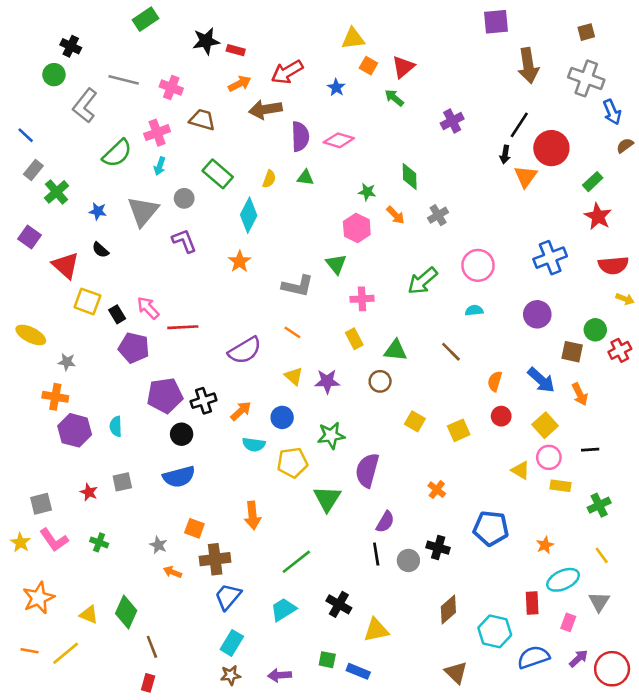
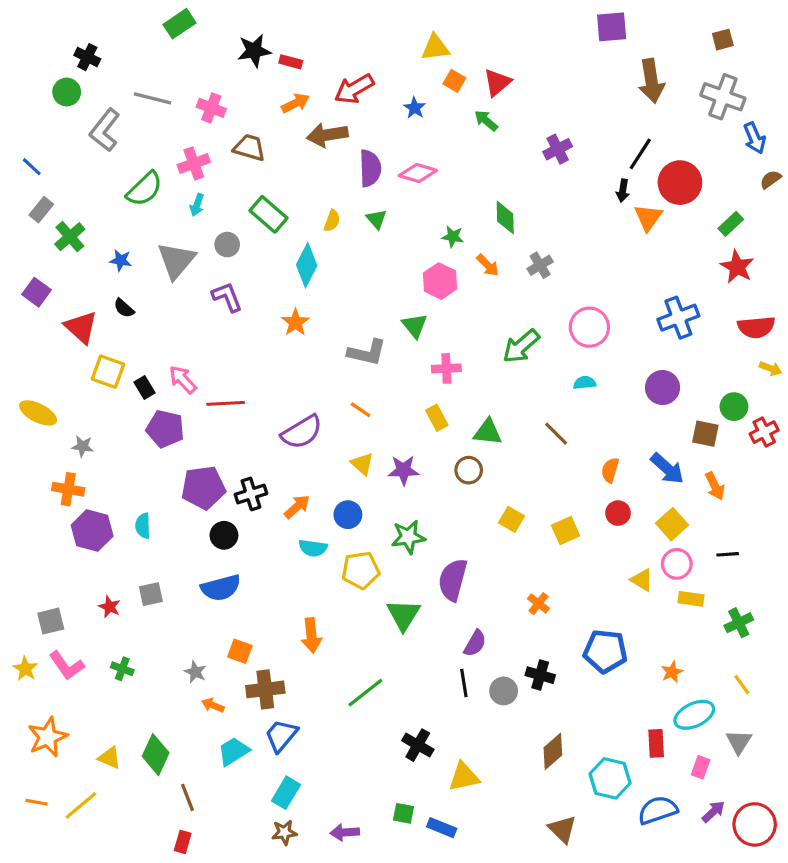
green triangle: (305, 178) -> (376, 219), turned 42
cyan trapezoid: (283, 609) -> (233, 751), moved

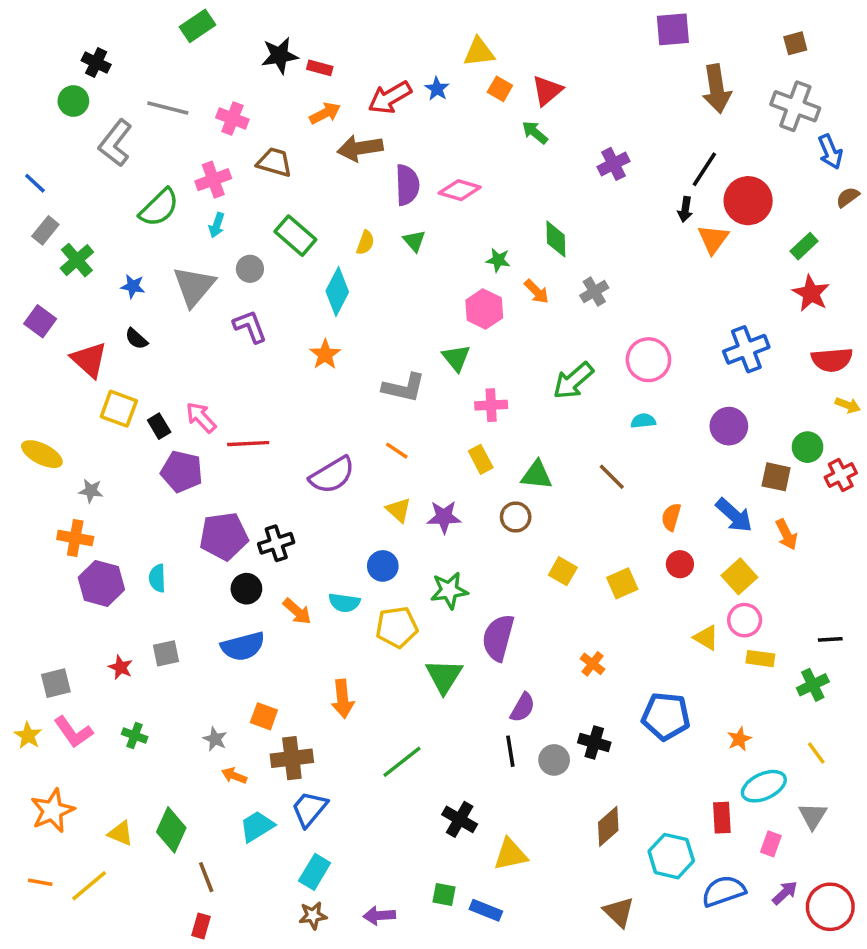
blue star: (415, 108) -> (437, 89), moved
orange arrow: (297, 507) -> (297, 611), moved, turned 84
black line: (728, 554) -> (830, 639), moved

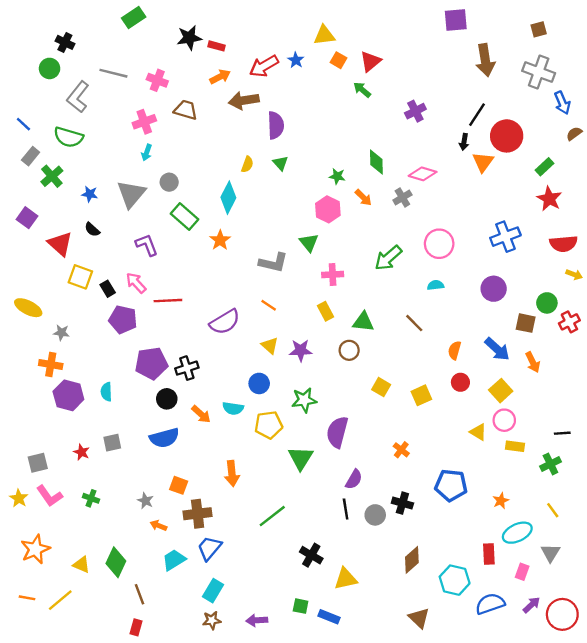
pink diamond: (460, 190) -> (423, 174), moved
green semicircle: (159, 208) -> (68, 137), moved, turned 60
green rectangle: (295, 236) -> (185, 216), moved
purple L-shape: (250, 326) -> (147, 245), moved

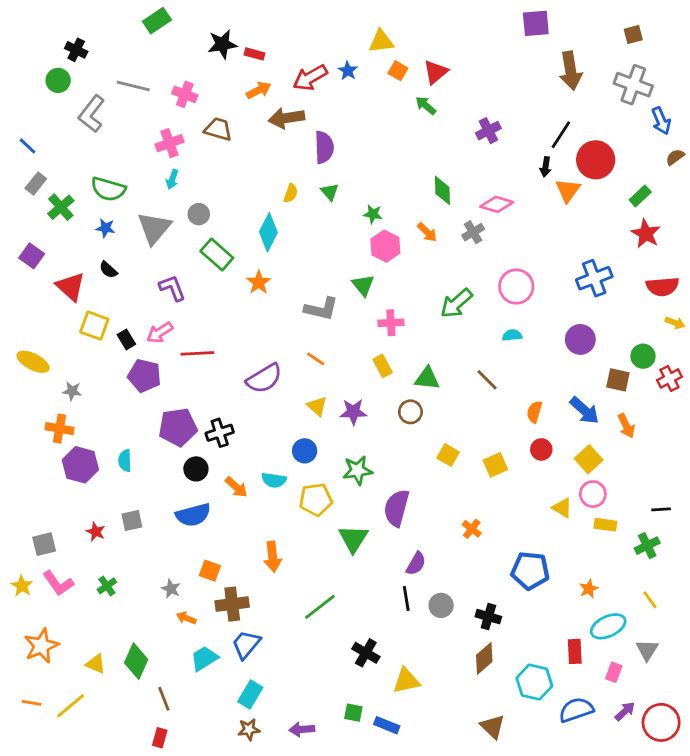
green semicircle: (68, 137) -> (108, 189), moved
green star: (337, 176) -> (373, 214), moved
pink arrow: (136, 283) -> (160, 332), turned -80
green cross: (91, 498) -> (107, 586), turned 35
black cross: (402, 503) -> (488, 617), moved

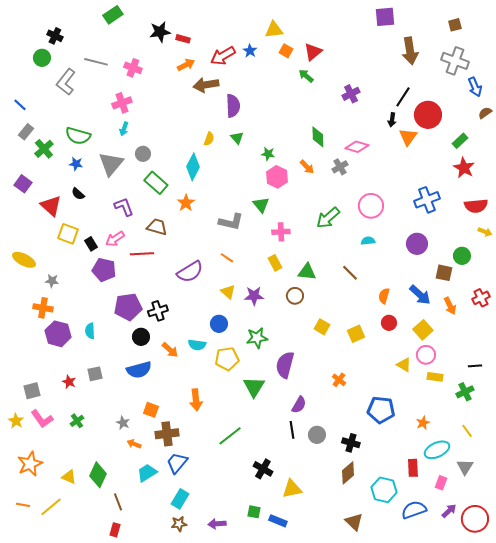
brown trapezoid: (218, 129) -> (157, 227), moved
red cross: (669, 378) -> (481, 298), moved

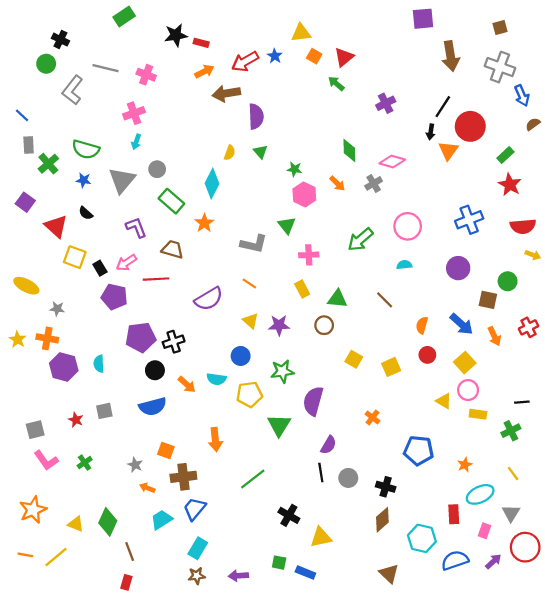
gray rectangle: (26, 132) -> (29, 145), turned -42
yellow star: (16, 421) -> (18, 340), moved
red circle: (475, 519) -> (525, 547), moved

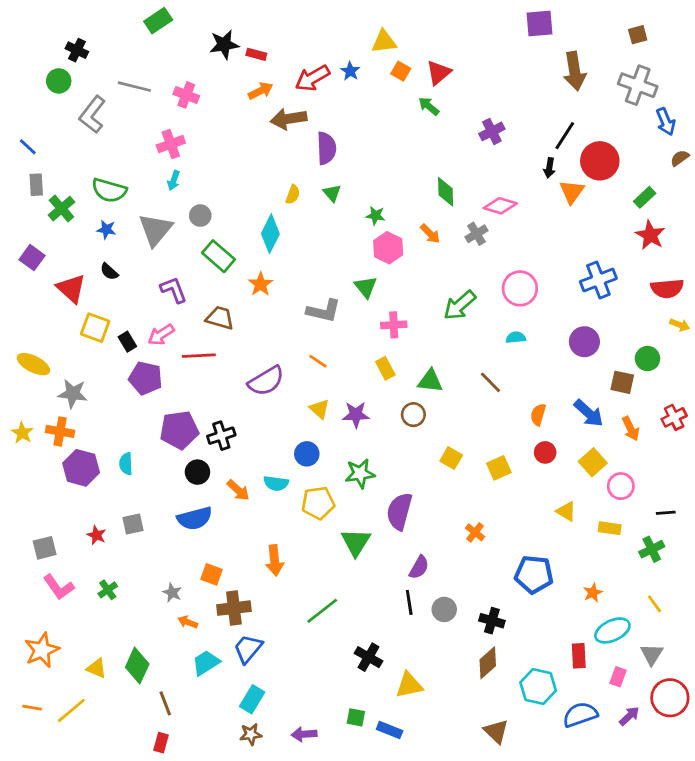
gray star: (57, 309) -> (73, 394), size x1.5
pink circle: (468, 390) -> (621, 486), moved

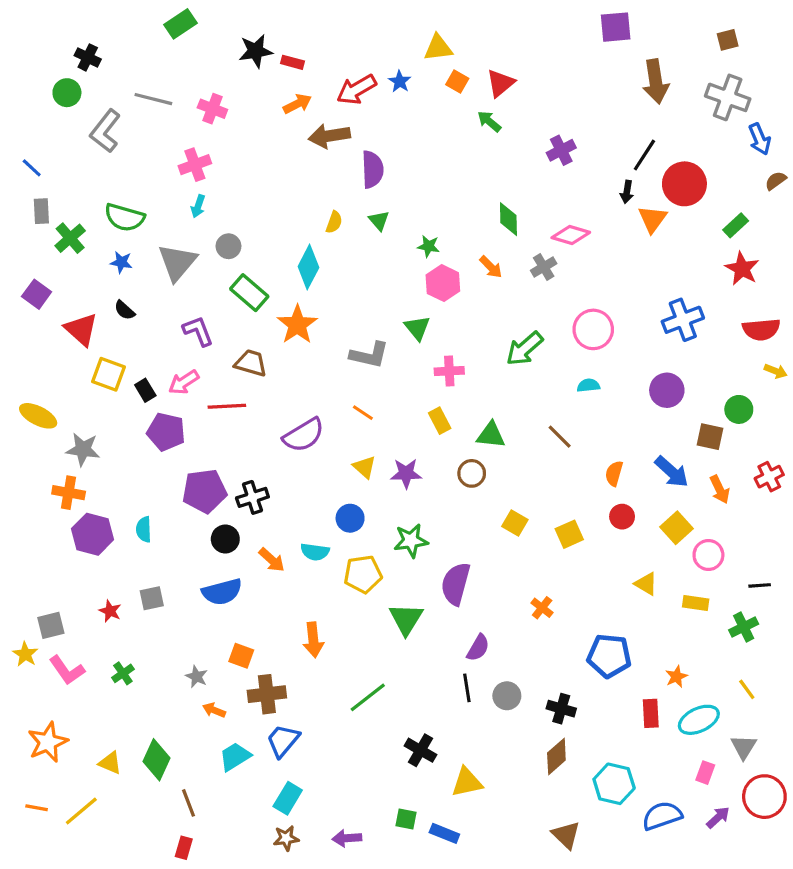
orange star: (261, 284) -> (297, 325), size x1.4
yellow star: (22, 433) -> (25, 654), moved
red rectangle: (579, 656) -> (651, 713), moved

